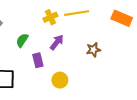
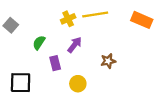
brown star: (93, 50) -> (108, 61), moved

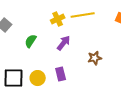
purple rectangle: (55, 63) -> (61, 74), moved
yellow circle: (78, 84) -> (38, 78), moved

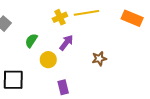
purple rectangle: (61, 74) -> (63, 87), moved
yellow circle: (38, 78) -> (48, 60), moved

